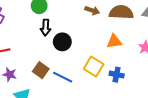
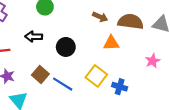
black arrow: (46, 27) -> (34, 37), moved, turned 84
orange triangle: (114, 41) -> (111, 43), moved

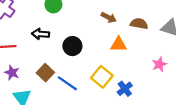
brown semicircle: (131, 22) -> (139, 24), size x0.7
blue cross: (120, 87) -> (125, 89), turned 32

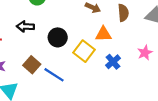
brown semicircle: (139, 24) -> (123, 13), turned 77
yellow square: (102, 77) -> (84, 51), moved
blue cross: (125, 89) -> (113, 62), moved

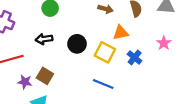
brown square: (32, 65) -> (45, 76), moved
blue line: (54, 75) -> (103, 84), moved

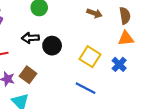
orange triangle: (121, 33) -> (126, 38), moved
black circle: (77, 44) -> (52, 46), moved

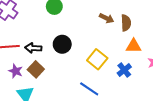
brown semicircle: (125, 16) -> (126, 23), moved
black arrow: (30, 38) -> (33, 48), moved

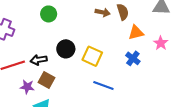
yellow square: (97, 59) -> (92, 56), moved

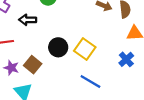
black circle: (66, 49) -> (58, 47), moved
black arrow: (39, 60) -> (28, 20), moved

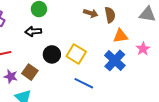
black arrow: (28, 20) -> (33, 31), moved
blue cross: (126, 59) -> (115, 60), size x1.5

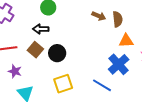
yellow square: (76, 54) -> (63, 84), moved, turned 36
brown square: (30, 72) -> (35, 50), moved
blue line: (84, 83) -> (102, 85), moved

